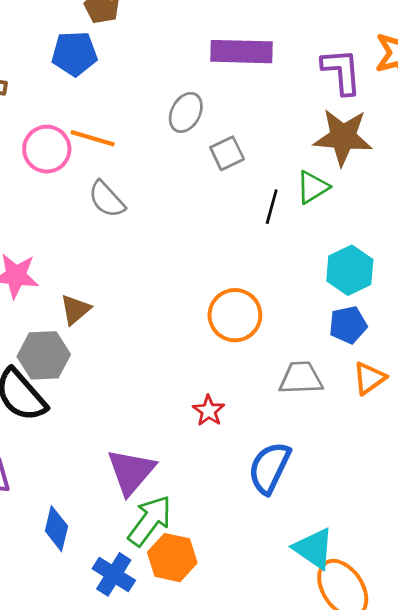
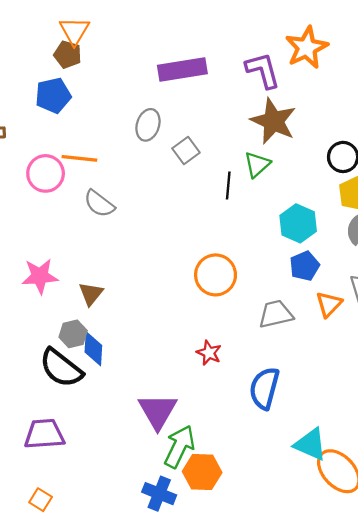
brown star: (343, 137) -> (273, 121), turned 30
gray hexagon: (44, 355) -> (73, 334), size x0.7
blue diamond: (56, 529) -> (93, 349), moved

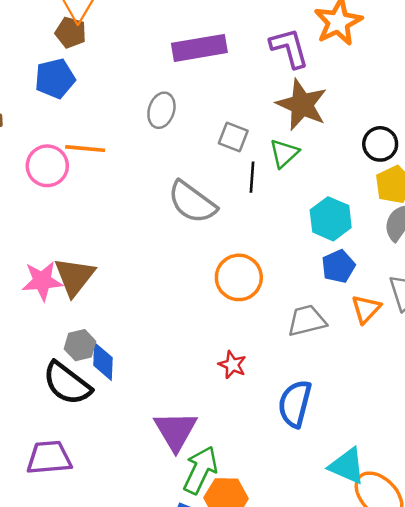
gray square: (186, 151) -> (233, 137), moved, turned -32
gray semicircle: (99, 204) -> (192, 202), moved, size x1.4
brown triangle: (91, 294) -> (74, 277), moved, size x1.5

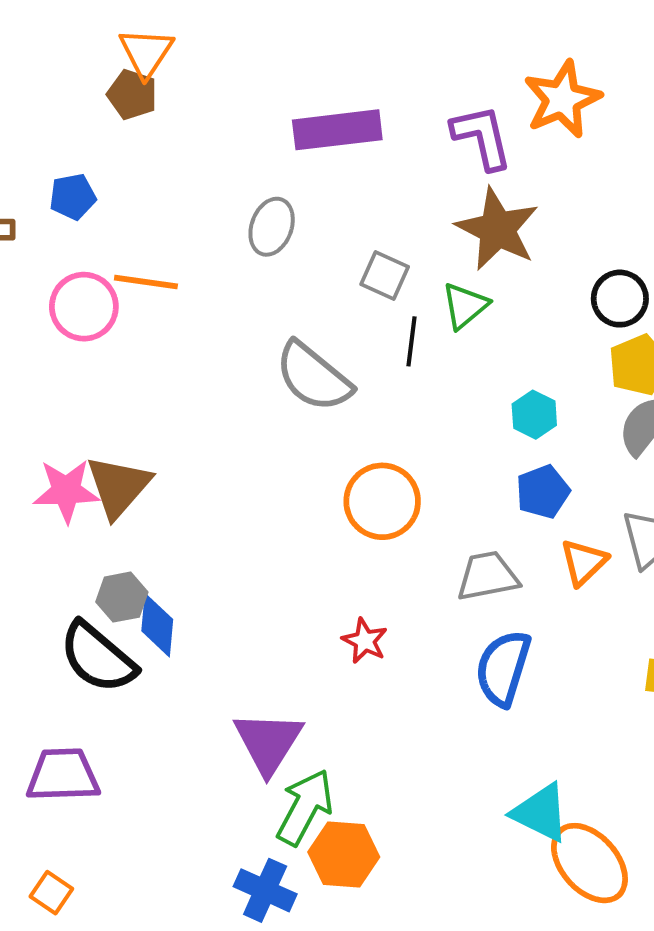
blue pentagon: (55, 78) -> (73, 197), moved, size x0.7
cyan hexagon: (331, 219) -> (534, 415), size x0.7
blue semicircle: (295, 404) -> (503, 668), moved

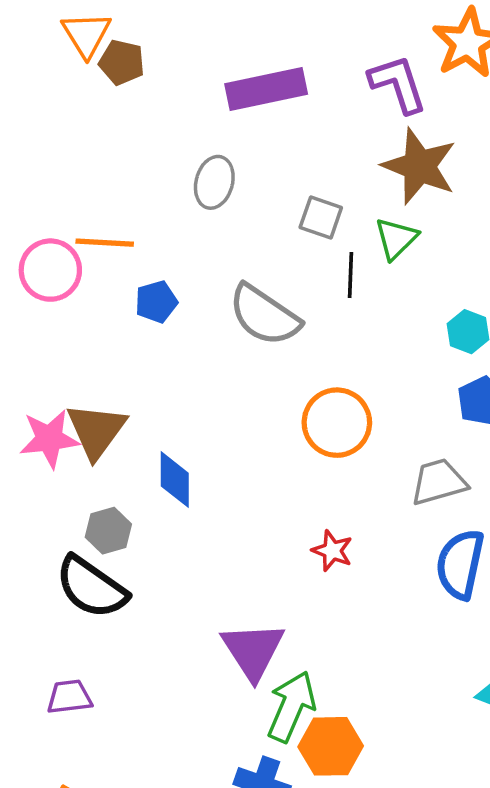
brown pentagon: (132, 95) -> (122, 62), moved
blue pentagon: (73, 197) -> (156, 302), moved
blue diamond: (157, 625) -> (175, 480), moved
purple trapezoid: (63, 775) -> (69, 697), size x0.7

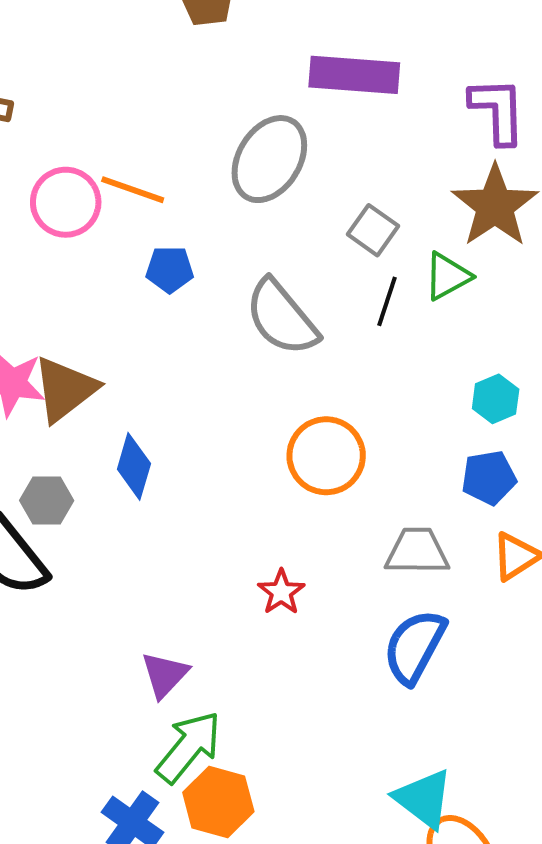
gray ellipse: (214, 182) -> (269, 159), size x1.5
purple triangle: (253, 651) -> (165, 675), size x0.7

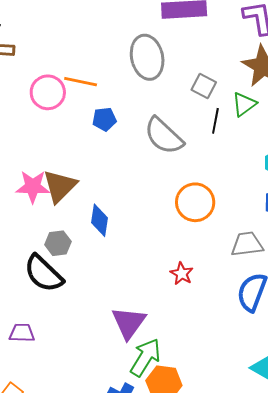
gray ellipse: (269, 159) -> (147, 57), turned -36
purple triangle: (165, 675) -> (129, 323), size x1.4

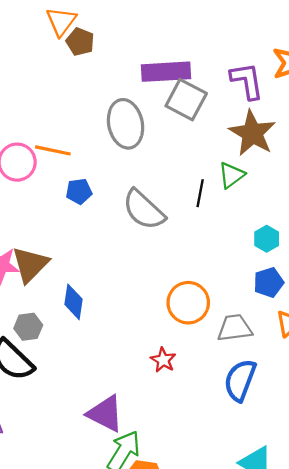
gray square: (204, 86) -> (186, 100), moved, size x1.5
orange circle: (195, 202) -> (188, 303), moved
purple triangle: (129, 323) -> (105, 414), turned -39

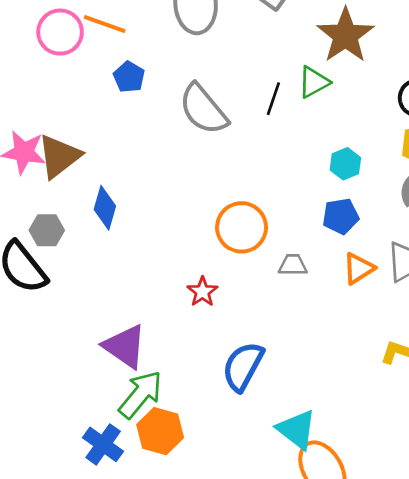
blue pentagon: (79, 191) -> (129, 77), turned 30
gray trapezoid: (235, 328) -> (293, 265), size x0.7
blue semicircle: (240, 380) -> (243, 366), moved

